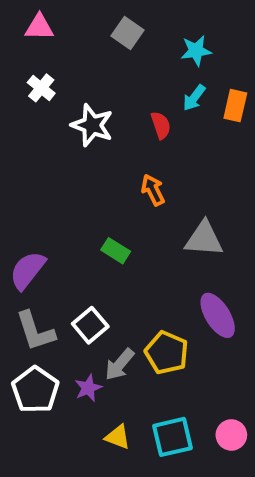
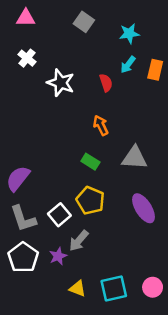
green rectangle: (116, 251) -> (90, 162), moved
yellow pentagon: (167, 353) -> (90, 200), moved

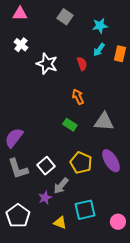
yellow pentagon: (90, 200) -> (81, 163), moved
white pentagon: (23, 257) -> (18, 216), moved
cyan square: (114, 289) -> (85, 210), moved

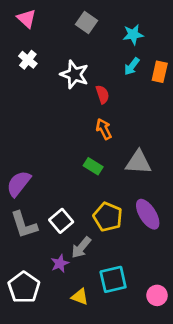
pink triangle: (20, 14) -> (27, 19), turned 42
white star: (47, 64) -> (74, 74), moved
red semicircle: (82, 64) -> (102, 94), moved

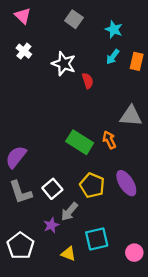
cyan star: (133, 34) -> (114, 29), turned 30
orange arrow: (104, 129) -> (109, 140), moved
gray triangle: (138, 162) -> (131, 116), moved
green rectangle: (93, 166) -> (80, 142), size x1.6

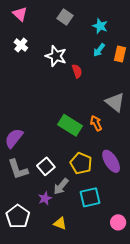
gray triangle: (131, 116) -> (115, 102), turned 35
cyan square: (97, 239) -> (90, 197), moved

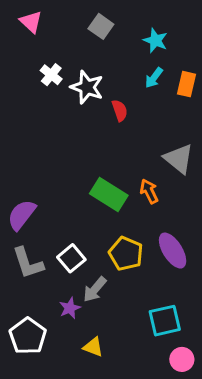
white cross: (21, 45) -> (51, 75), moved
cyan square: (90, 197) -> (165, 321), moved
pink circle: (118, 222) -> (182, 359), moved

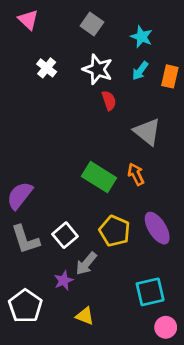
white star: (87, 87) -> (98, 69), moved
gray triangle: (179, 159) -> (147, 132), moved

